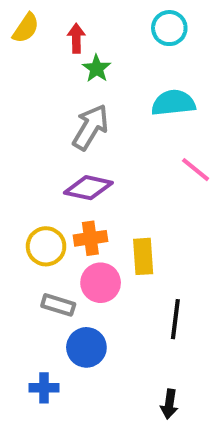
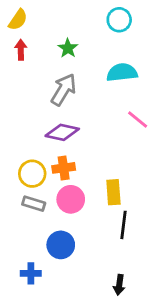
red arrow: (76, 38) -> (21, 50), moved
yellow rectangle: (143, 256) -> (113, 192), moved
gray rectangle: (58, 305) -> (34, 204), moved

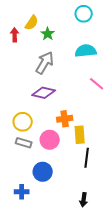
yellow semicircle: (18, 20) -> (32, 23), moved
orange cross: (64, 168) -> (65, 119), moved

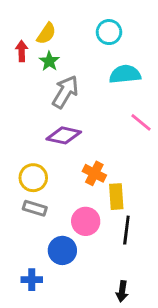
cyan circle: (84, 14) -> (109, 32), moved
green star: (48, 34) -> (49, 61), moved
orange cross: (65, 119) -> (94, 173), turned 35
pink circle: (50, 140) -> (86, 221), moved

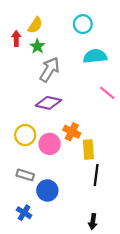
gray rectangle: (35, 208) -> (25, 175), moved
pink circle: (86, 221) -> (50, 144), moved
blue cross: (32, 280) -> (24, 213), turned 32

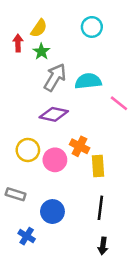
cyan semicircle: (95, 56) -> (88, 81), moved
gray rectangle: (25, 175) -> (16, 194), moved
black line: (96, 175) -> (100, 208), moved

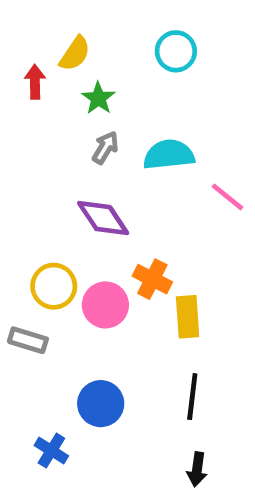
green star: (41, 52) -> (98, 98), moved
gray arrow: (55, 77) -> (105, 148), size x0.6
purple diamond: (54, 114) -> (103, 218), turned 44
gray rectangle: (16, 194) -> (28, 340), moved

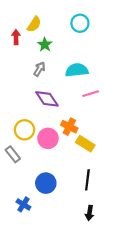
gray arrow: (105, 148) -> (39, 69), moved
pink line: (228, 197) -> (91, 94), moved, turned -56
yellow rectangle: (188, 317) -> (85, 144), turned -54
gray rectangle: (28, 340) -> (13, 154), turned 35

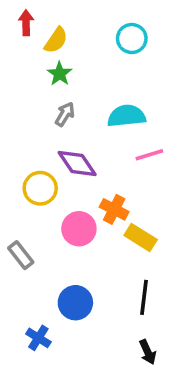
red arrow: (16, 37) -> (26, 23), moved
green star: (45, 45) -> (60, 74), moved
yellow circle: (25, 130) -> (40, 188), moved
black arrow: (90, 213) -> (148, 352), turned -32

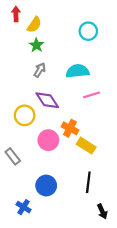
cyan circle: (132, 38) -> (88, 31), moved
black arrow: (148, 352) -> (102, 211), moved

